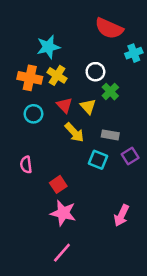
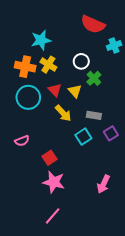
cyan circle: (33, 114) -> (28, 97), size x1.5
cyan square: (98, 160) -> (83, 137), turned 35
pink semicircle: (26, 165) -> (22, 141), turned -104

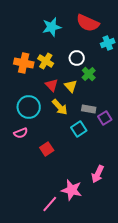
cyan star: (41, 40) -> (52, 27), moved
cyan circle: (28, 97) -> (29, 107), moved
purple square: (111, 133) -> (105, 118), moved
pink star: (54, 182) -> (72, 190), moved

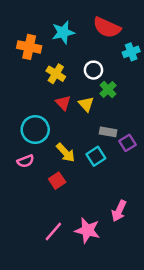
orange cross: (24, 63) -> (29, 47), moved
yellow arrow: (60, 107) -> (66, 153), moved
pink line: (50, 204) -> (53, 232), moved

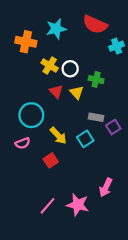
white circle: (93, 70) -> (70, 69), moved
green cross: (108, 89) -> (96, 80), turned -32

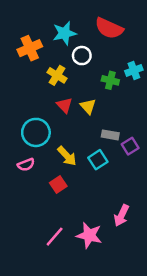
orange cross: (26, 42) -> (30, 48), turned -36
cyan cross: (117, 46) -> (134, 70), moved
white circle: (70, 69) -> (82, 56), moved
green cross: (96, 80) -> (110, 80), moved

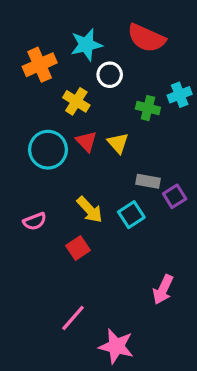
cyan circle: (36, 132) -> (48, 150), moved
pink star: (89, 235) -> (116, 346), moved

